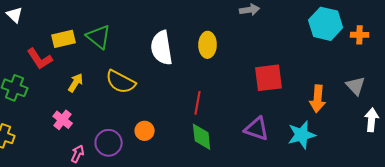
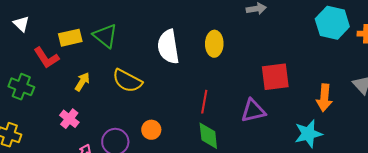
white triangle: (15, 15) -> (21, 24), moved
purple triangle: (257, 129) -> (253, 111), moved, turned -32

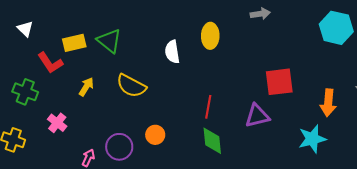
yellow ellipse: (214, 44) -> (210, 36), moved
white semicircle: (168, 47) -> (172, 52), size x0.7
pink cross: (69, 119) -> (57, 123), moved

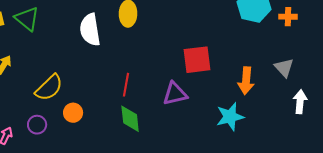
white semicircle: (172, 52) -> (90, 30), size x1.4
yellow semicircle: (131, 86) -> (49, 88), moved, turned -72
purple circle: (119, 147) -> (37, 125), size x0.7

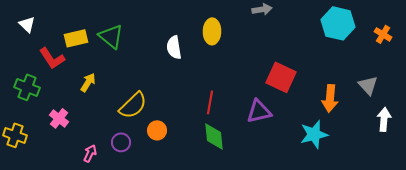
orange cross: (288, 17) -> (383, 34), moved, turned 30
white semicircle: (90, 30) -> (174, 47), size x0.7
red square: (197, 60) -> (281, 77), turned 32

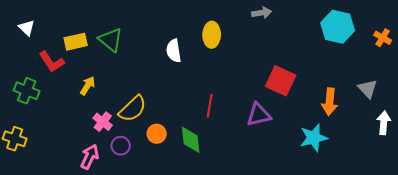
pink cross: (59, 118) -> (103, 122), moved
green diamond: (214, 136) -> (191, 140), moved
pink arrow: (90, 153) -> (90, 157), size x1.4

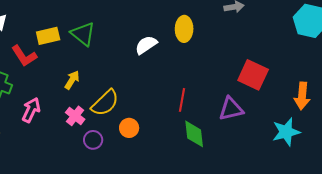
white semicircle: (174, 51) -> (146, 45), turned 65
yellow arrow: (88, 86) -> (72, 80), moved
green diamond: (191, 140) -> (194, 134), moved
pink arrow: (90, 157) -> (31, 110), moved

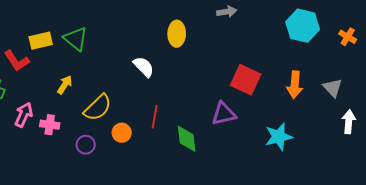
white semicircle: (146, 45) -> (144, 67), moved, turned 80
orange arrow: (302, 96) -> (295, 85), moved
red line: (182, 100) -> (155, 117), moved
pink cross: (75, 116) -> (50, 125), moved, turned -30

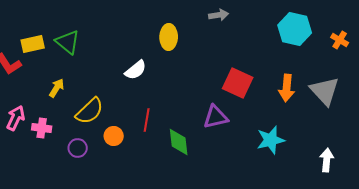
white semicircle: (144, 67) -> (136, 70), turned 95
gray triangle: (333, 88) -> (325, 91), size x1.5
white arrow: (349, 122) -> (327, 160), moved

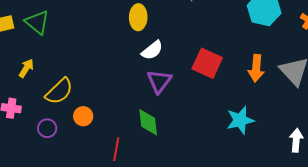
white semicircle: (136, 70) -> (152, 50), moved
purple triangle: (216, 117) -> (159, 81), moved, turned -40
red line: (147, 120) -> (116, 149), moved

